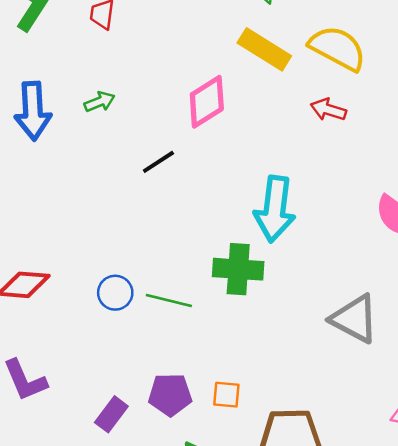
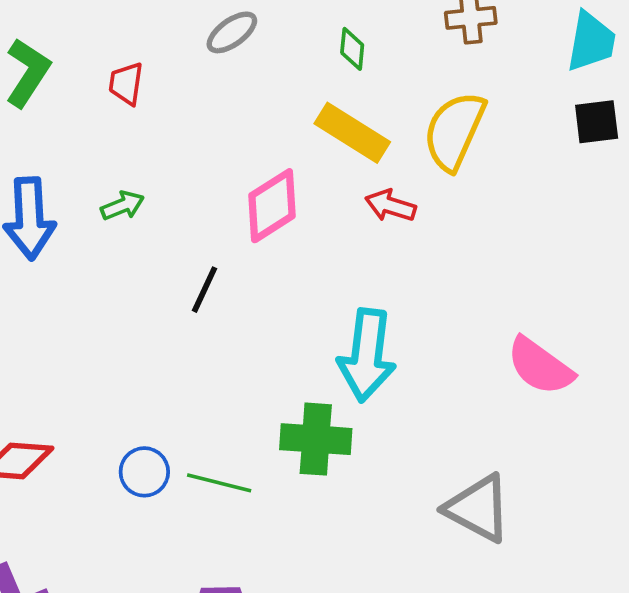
yellow semicircle: (338, 48) -> (454, 131), turned -94
red arrow: (328, 110) -> (391, 206), moved
black line: (158, 162) -> (205, 290), turned -32

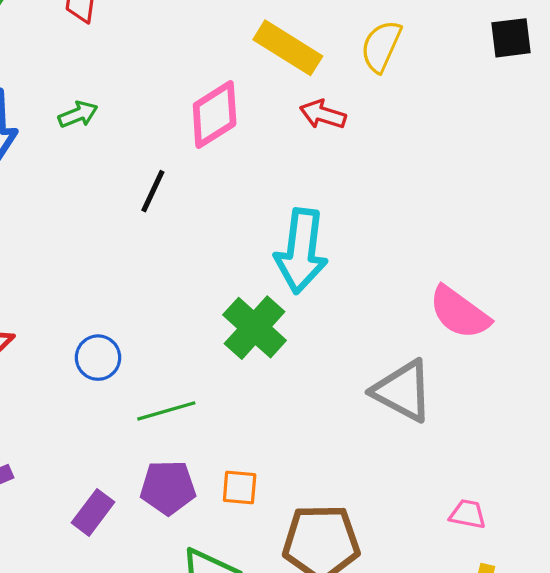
yellow semicircle: (454, 131) -> (381, 46), size x0.7
pink semicircle: (540, 366) -> (459, 313), moved
green cross: (316, 439) -> (255, 328), turned 38
green line: (219, 483) -> (166, 411), moved, turned -30

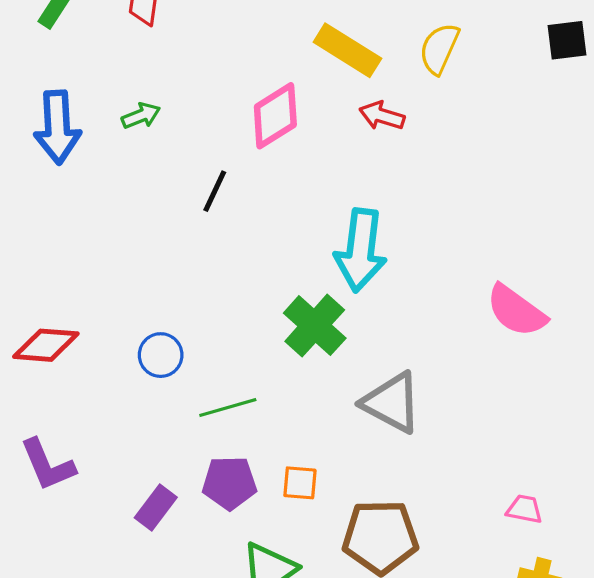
gray triangle: (403, 391) -> (392, 403), moved

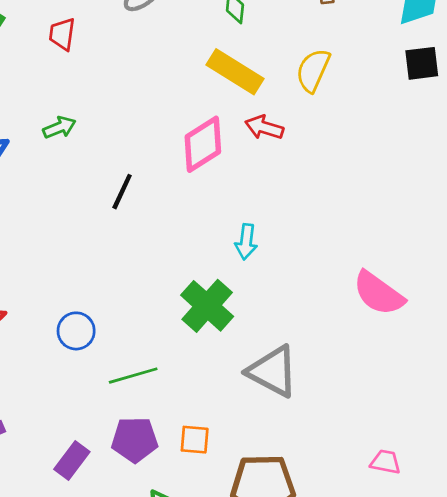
pink diamond: (275, 116) -> (203, 144), moved
cyan arrow: (361, 250) -> (246, 242), size x0.5

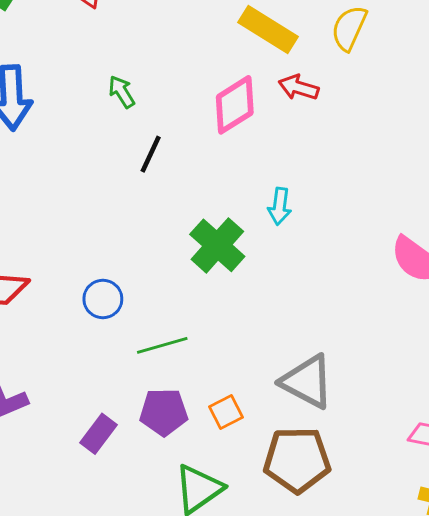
green arrow: (59, 127) -> (122, 92), moved, turned -100
green cross: (207, 306) -> (217, 245), moved
gray triangle: (273, 371) -> (307, 382), moved
orange square: (195, 440) -> (226, 412), turned -32

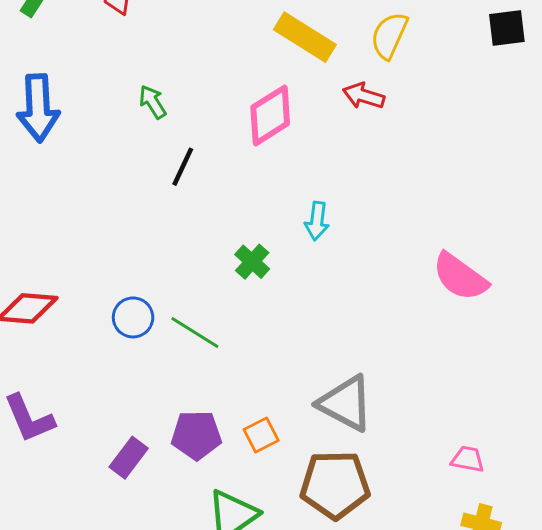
red arrow: (298, 87) -> (364, 96), moved
green cross: (217, 245) -> (252, 262), size x0.6
green line: (162, 345) -> (195, 333), moved, turned 48

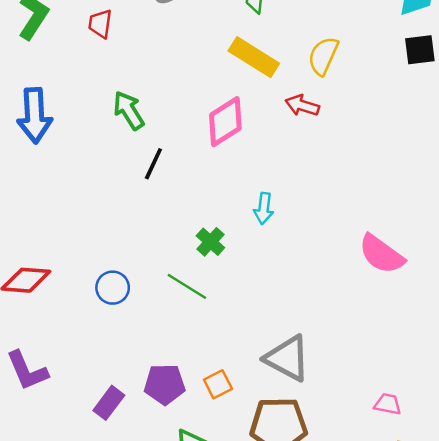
green arrow: (153, 102) -> (129, 110), size x1.4
green line: (195, 333) -> (187, 286), moved

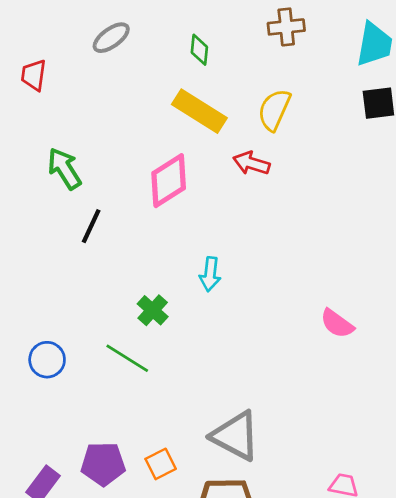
pink semicircle: (381, 254) -> (337, 324), size x0.7

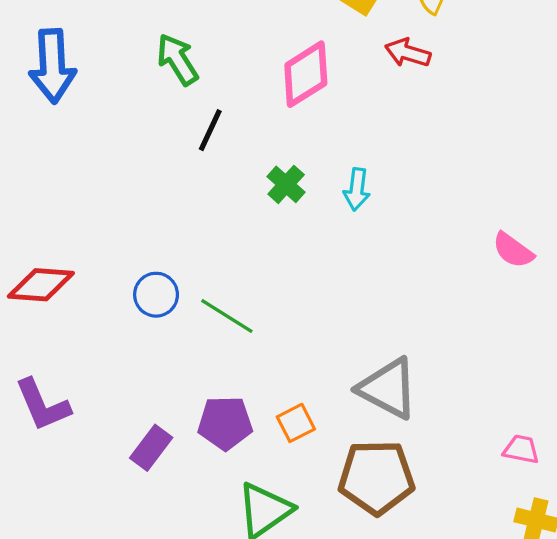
green cross: (153, 310) -> (286, 184), moved
green line: (127, 358) -> (227, 316), moved

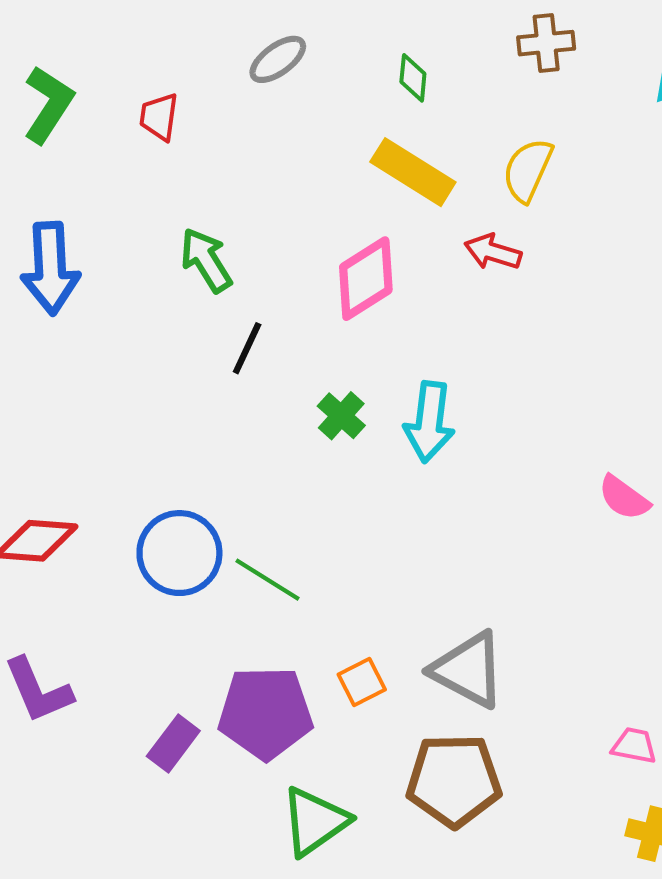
cyan arrow: (357, 189) -> (429, 422), size x1.5
blue circle: (156, 295) -> (179, 553), size x1.5
purple pentagon: (225, 423) -> (265, 713), size x1.4
orange square: (296, 423) -> (362, 682), moved

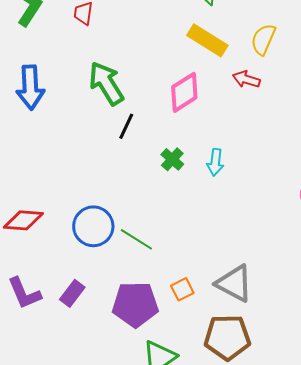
green arrow: (206, 260) -> (106, 83), size x1.4
cyan arrow: (429, 422) -> (215, 162), size x0.7
purple rectangle: (173, 744) -> (72, 293), moved

